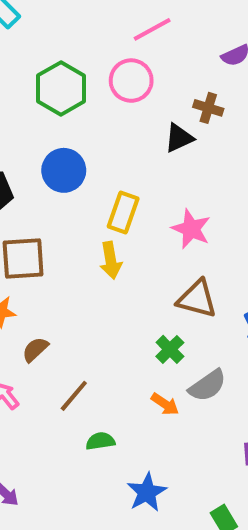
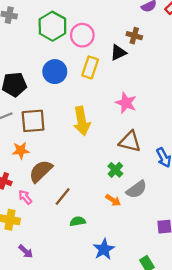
pink circle: (131, 81) -> (82, 35), moved
yellow rectangle: (123, 213) -> (90, 67), moved
yellow arrow: (111, 260) -> (82, 121), size x1.4
brown semicircle: (35, 349) -> (41, 171), size x1.6

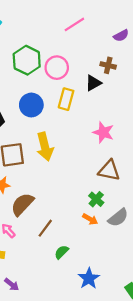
yellow arrow: (82, 121) -> (45, 147), moved
orange arrow: (113, 200) -> (90, 219), moved
green semicircle: (78, 221) -> (61, 252), turned -32

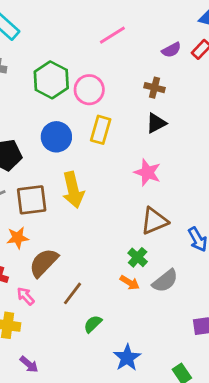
black triangle: (93, 83) -> (156, 123), moved
brown triangle: (109, 170) -> (154, 221), turned -35

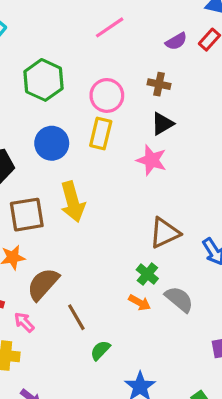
pink circle: (89, 90) -> (107, 95), moved
pink star: (147, 172) -> (151, 160), moved
gray semicircle: (165, 281) -> (179, 299), turned -100
brown line: (72, 293) -> (76, 317), turned -65

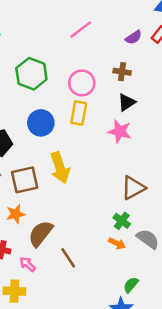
green semicircle: (100, 350) -> (131, 285), moved

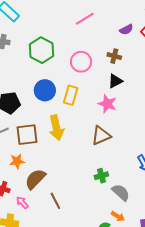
yellow rectangle: (79, 113) -> (71, 95), moved
brown triangle: (133, 188) -> (101, 136), moved
green cross: (122, 221) -> (101, 176), turned 32
orange arrow: (117, 243) -> (118, 216), moved

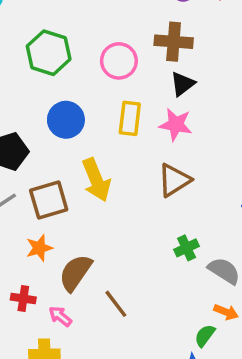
brown cross: (114, 56) -> (174, 42), size x1.5
yellow rectangle: (71, 95) -> (130, 118), moved

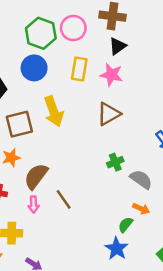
green hexagon: (49, 53) -> (41, 33), moved
pink arrow: (60, 316) -> (34, 204), moved, turned -133

